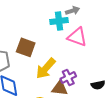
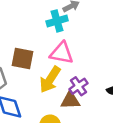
pink triangle: (77, 37) -> (62, 53), moved

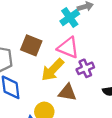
cyan cross: (57, 21) -> (70, 17), turned -30
purple cross: (78, 86) -> (85, 68), moved

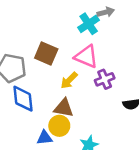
yellow arrow: (53, 70) -> (69, 80), size x0.7
brown triangle: (67, 93) -> (64, 108), moved

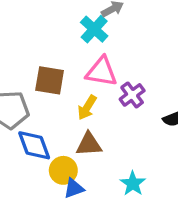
yellow circle: (59, 126) -> (63, 170), moved

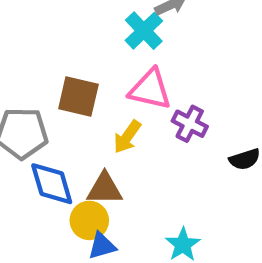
purple cross: (132, 95) -> (190, 124), turned -30
brown triangle: (89, 144) -> (105, 189), moved

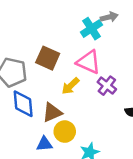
brown triangle: (105, 189) -> (52, 112), turned -35
yellow circle: (89, 220) -> (65, 132), moved

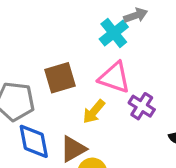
brown square: (48, 58) -> (60, 78), turned -35

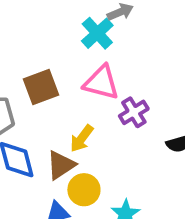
purple cross: (142, 106) -> (134, 112), turned 30
yellow arrow: (94, 112) -> (82, 138), moved

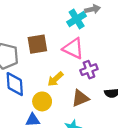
brown triangle: (61, 165) -> (80, 98), moved
yellow circle: (84, 190) -> (42, 101), moved

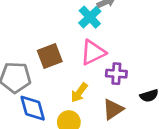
pink triangle: (73, 48) -> (93, 52), turned -40
purple cross: (89, 70) -> (116, 74), turned 35

